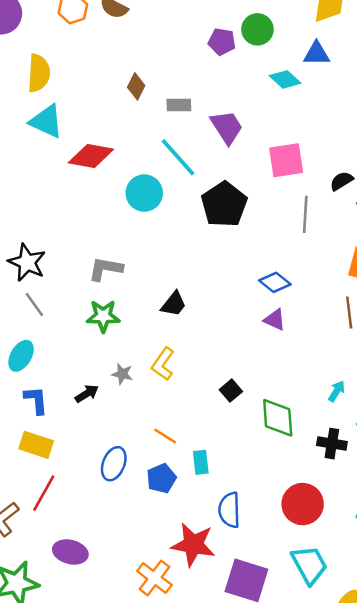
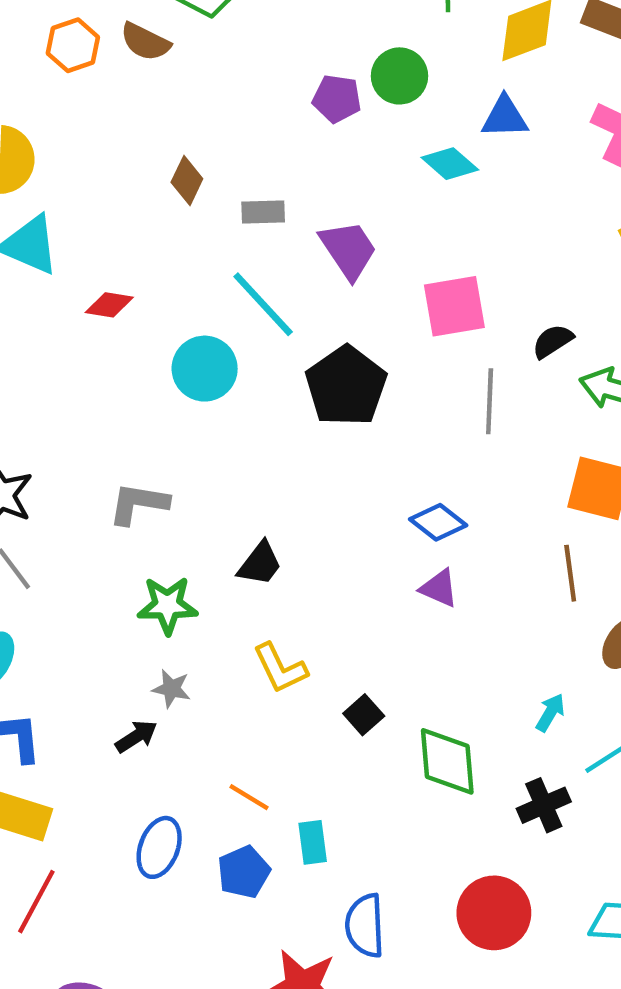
red diamond: (91, 156) -> (109, 305), size x0.6
green star: (103, 316) -> (167, 605), moved
yellow L-shape: (163, 364) -> (280, 668), moved, turned -60
black arrow: (87, 394) -> (136, 736), moved
black cross: (332, 444) -> (544, 805), turned -32

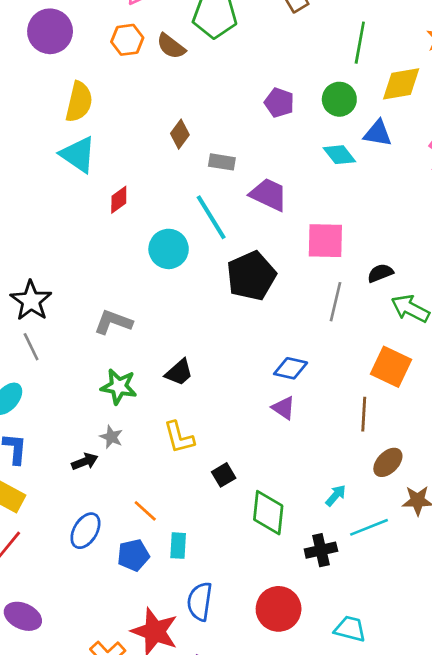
green circle: (400, 76) -> (339, 99), moved
purple trapezoid: (348, 250) -> (269, 194), turned -42
red diamond: (109, 305) -> (119, 200), turned -56
blue diamond: (438, 522) -> (291, 368), turned -36

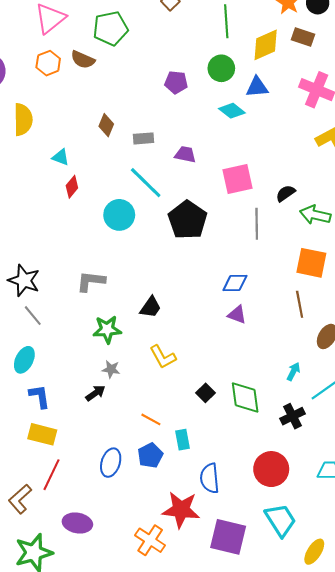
cyan triangle: (78, 155) -> (61, 157), moved, size x0.6
purple trapezoid: (269, 194) -> (185, 154), size x0.7
black square: (224, 475) -> (206, 393), moved
blue ellipse: (85, 531) -> (111, 463), moved

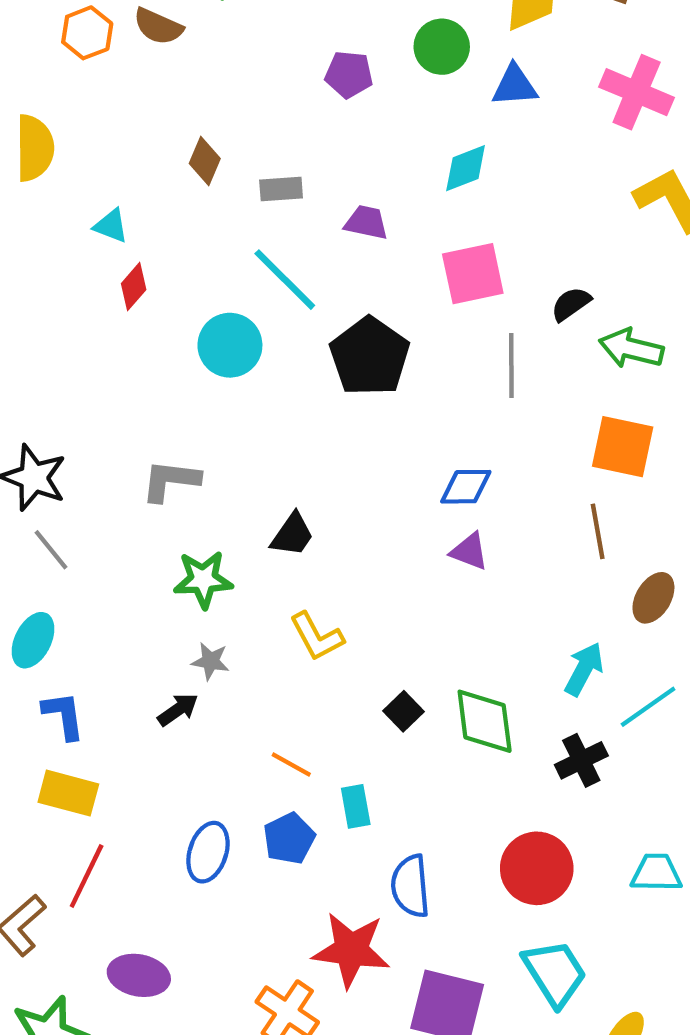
cyan diamond: (232, 111) -> (466, 168), moved, turned -60
cyan arrow: (293, 372) -> (584, 669), size x1.4

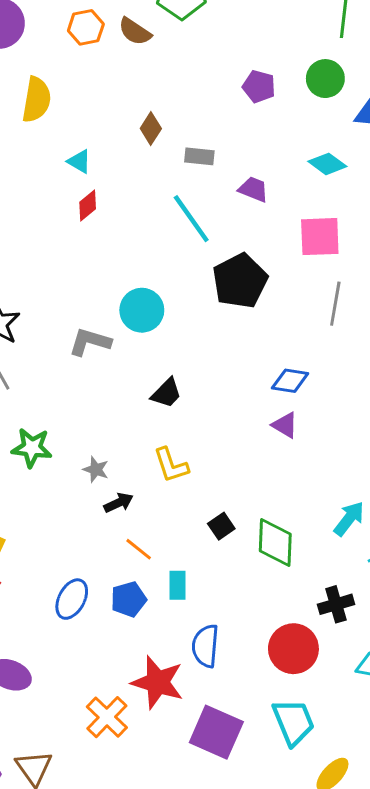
cyan diamond: (466, 168) -> (327, 164), turned 48
cyan circle: (230, 345) -> (142, 310), moved
green star: (203, 579) -> (32, 448), moved
black arrow: (178, 710) -> (119, 503), moved
black cross: (581, 760) -> (336, 604), moved

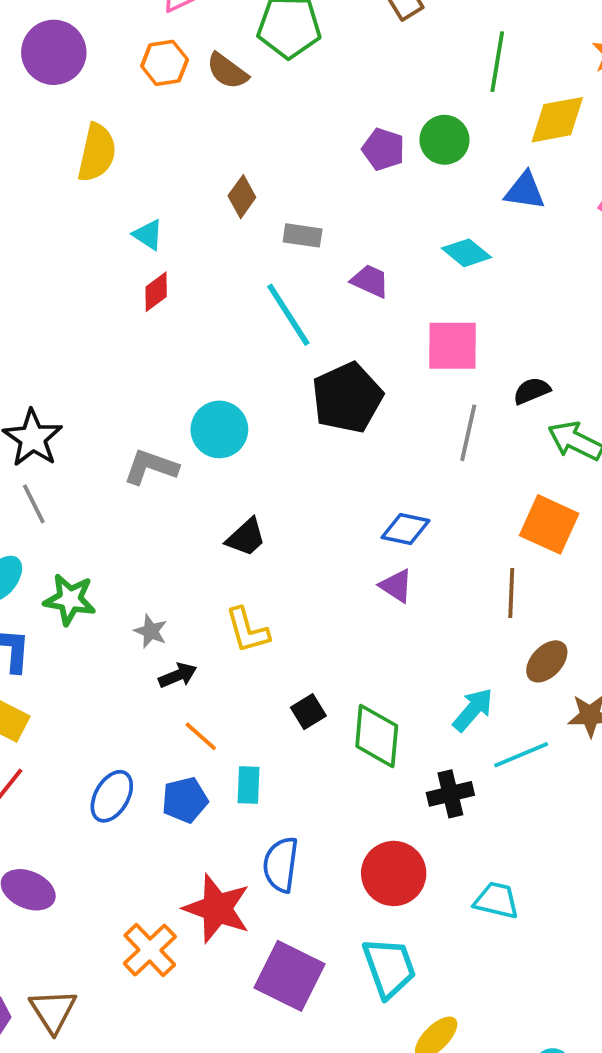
green circle: (325, 79) -> (444, 140), moved
black cross: (336, 604) -> (450, 794), moved

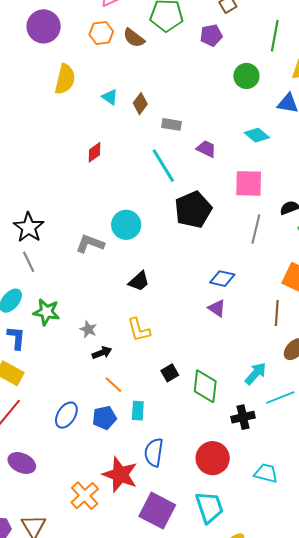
purple pentagon: (383, 149) -> (211, 35), moved, turned -30
cyan triangle: (148, 235) -> (110, 97), moved

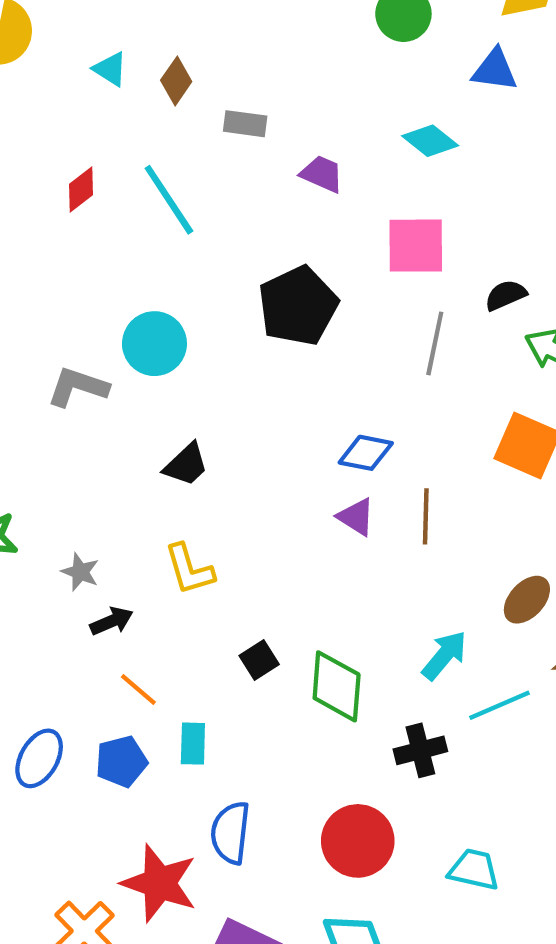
cyan line: (163, 166) -> (169, 200), moved
brown line: (277, 313) -> (426, 516), moved

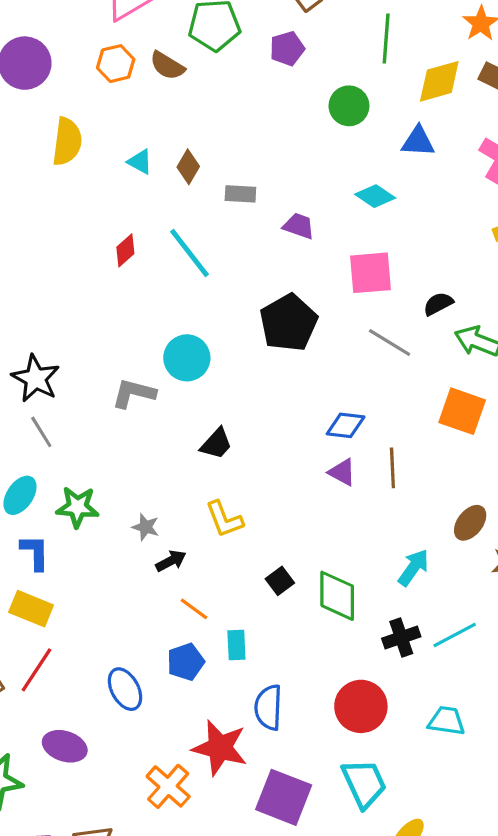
gray line: (435, 343) -> (390, 343), turned -66
cyan line: (499, 705) -> (455, 635), moved
blue ellipse: (39, 758) -> (125, 689), moved, turned -54

